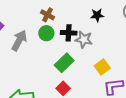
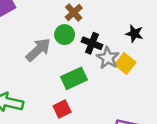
gray arrow: (19, 41) -> (38, 50), moved
yellow square: (102, 67) -> (125, 64), moved, turned -35

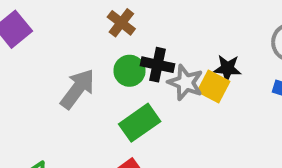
black star: (134, 34) -> (227, 68), moved
green circle: (65, 35) -> (129, 71), moved

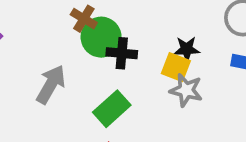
green circle: (129, 71) -> (101, 37), moved, size x1.4
gray star: (185, 83) -> (186, 90), moved

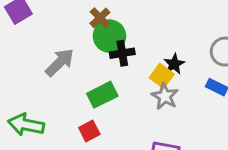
black star: (187, 49) -> (174, 64), turned 30
black cross: (122, 53) -> (122, 53), turned -30

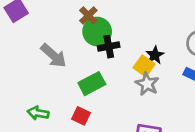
gray arrow: (60, 62) -> (54, 56), turned 88
green arrow: (26, 125) -> (38, 113), moved, size x0.7
red square: (89, 131) -> (81, 116), turned -36

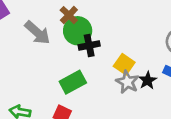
black star: (155, 55) -> (148, 80), moved
gray arrow: (54, 56) -> (37, 33), moved

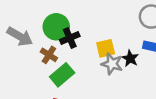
brown cross: (69, 15) -> (49, 55), moved
yellow square: (124, 64) -> (106, 48), turned -36

